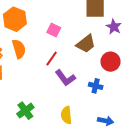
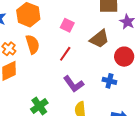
purple L-shape: (65, 78) -> (74, 84), moved

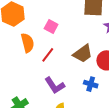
brown trapezoid: (99, 39) -> (83, 54), moved
orange semicircle: (33, 44) -> (27, 43), moved

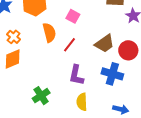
blue cross: (91, 84) -> (112, 74), size x1.5
purple L-shape: (55, 85) -> (76, 75), turned 45

